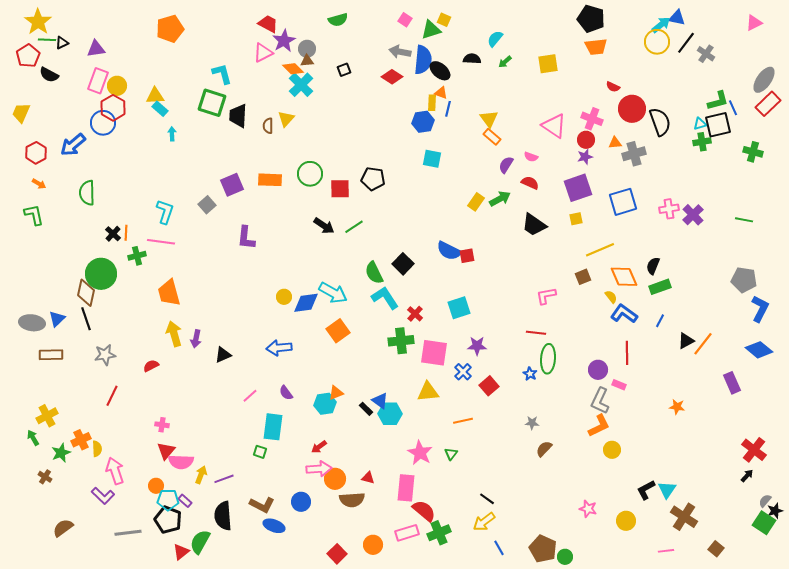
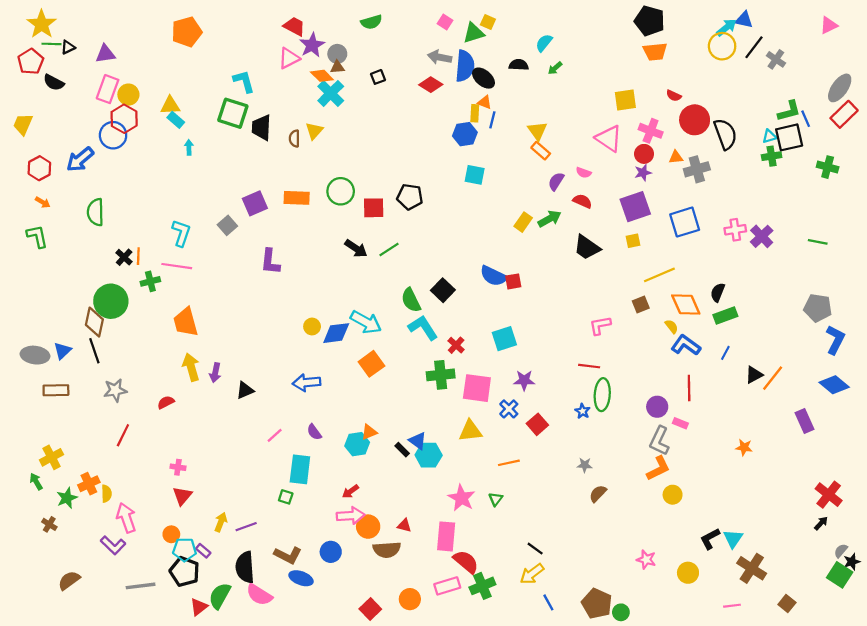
yellow square: (548, 64) -> (625, 100), moved
pink semicircle: (181, 462) -> (259, 595), moved, turned 30

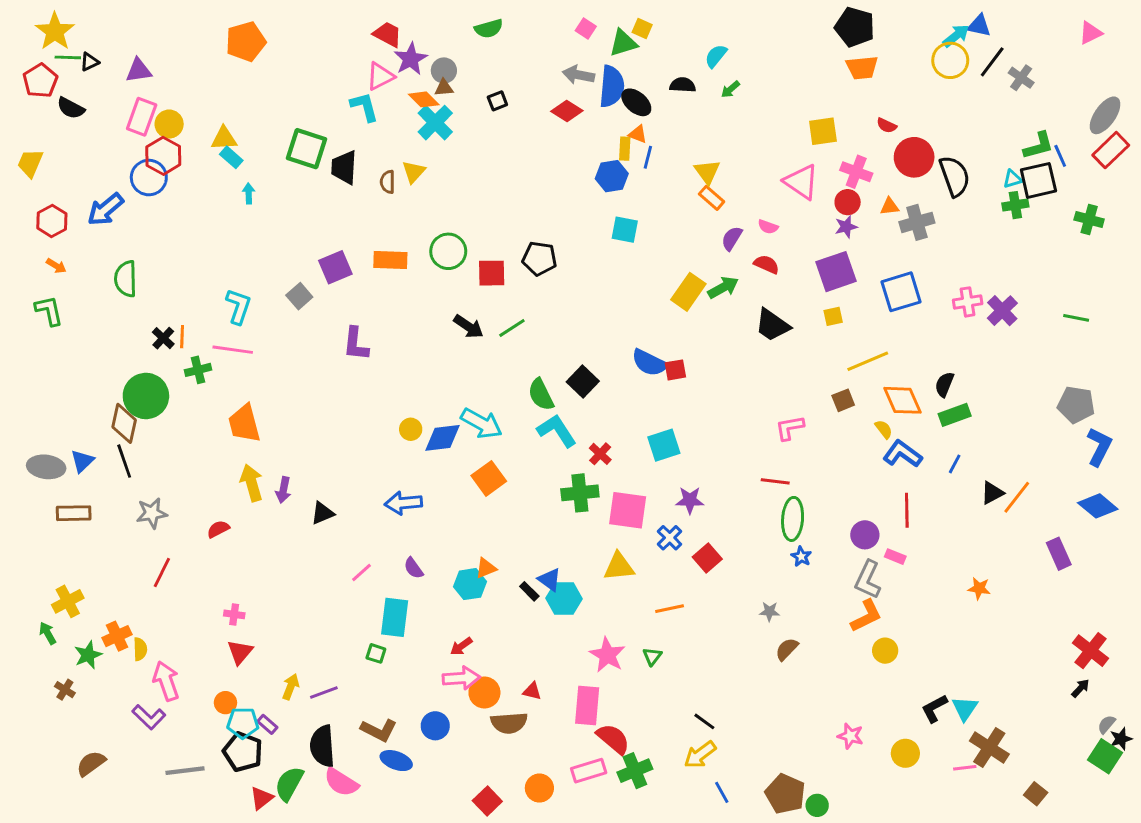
cyan L-shape: (244, 81) -> (364, 107), moved
yellow rectangle: (523, 222) -> (688, 292), size x1.4
blue star: (582, 411) -> (801, 557), moved
pink line: (732, 606) -> (965, 768), moved

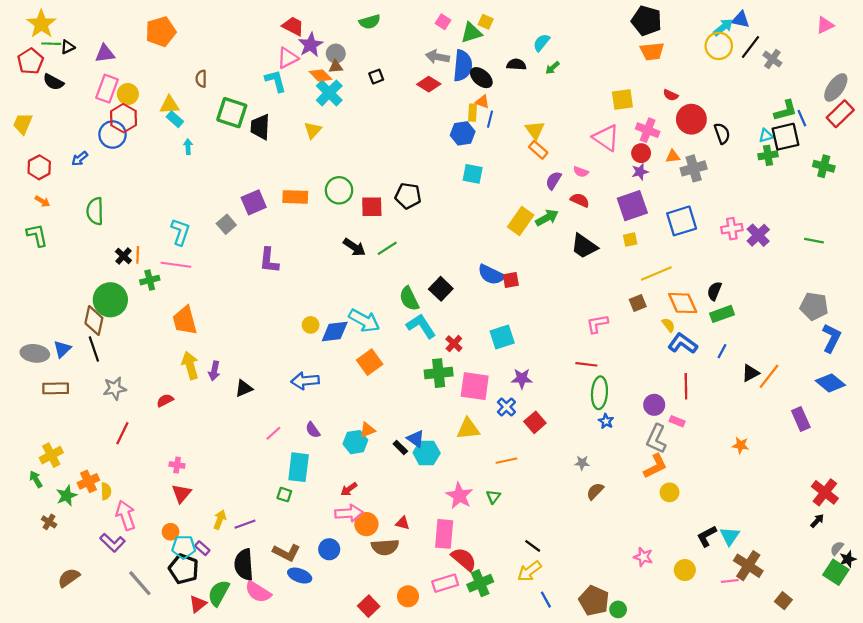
orange pentagon: (246, 42) -> (161, 32), moved
black semicircle: (955, 176) -> (722, 133), size x0.7
brown semicircle: (388, 182) -> (201, 79), moved
blue arrow: (105, 209) -> (80, 159), size x0.6
gray line: (185, 771) -> (140, 583), turned 56

